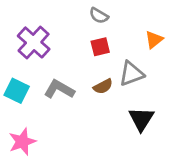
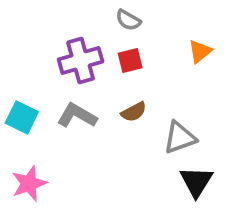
purple cross: (34, 42) -> (81, 60), moved, turned 32
gray triangle: (131, 74) -> (180, 138), moved
black triangle: (141, 119) -> (196, 182), moved

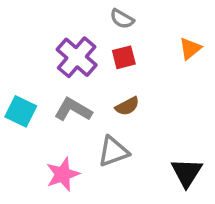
purple cross: (81, 60) -> (77, 57), turned -33
gray triangle: (180, 138) -> (113, 152), moved
pink star: (29, 184) -> (63, 174), moved

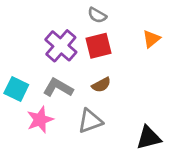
red square: (124, 57) -> (98, 46), size x1.4
black triangle: (187, 173) -> (149, 138), turned 44
pink star: (63, 174) -> (40, 120), moved

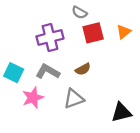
purple cross: (61, 46) -> (50, 37), turned 35
red square: (98, 46) -> (93, 33), moved

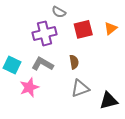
gray semicircle: (79, 12) -> (59, 12), moved
brown semicircle: (83, 69) -> (74, 62), turned -72
gray triangle: (74, 99) -> (80, 88), moved

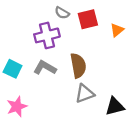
red square: (83, 29) -> (88, 19), moved
brown semicircle: (74, 62) -> (78, 66), size x1.6
pink star: (29, 87) -> (17, 106), moved

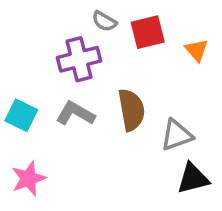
orange triangle: (117, 30) -> (197, 50), turned -32
gray triangle: (85, 94) -> (177, 135), moved

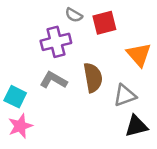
orange triangle: (197, 50) -> (139, 55), moved, size x1.5
cyan square: (21, 115) -> (15, 97), moved

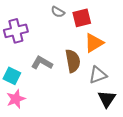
purple cross: (56, 42) -> (16, 31), moved
orange triangle: (139, 55) -> (94, 43), moved, turned 40
black triangle: (136, 126) -> (107, 99), turned -42

